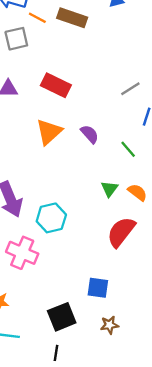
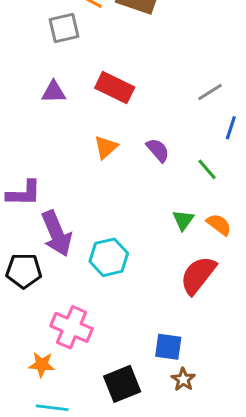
orange triangle: (49, 132) -> (106, 147), size x0.7
pink cross: (22, 253) -> (71, 327), moved
brown star: (109, 325) -> (183, 379), moved, turned -30

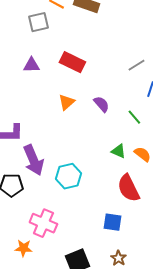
green triangle: (183, 220) -> (118, 151), turned -42
red semicircle: (198, 275) -> (128, 188), turned -64
blue square: (168, 347) -> (112, 222), moved

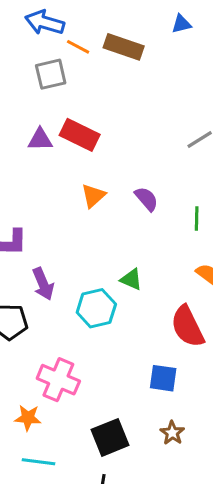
red rectangle: (72, 62) -> (80, 135), moved
green line: (134, 117) -> (197, 219), turned 42
green triangle: (118, 151) -> (131, 279), moved
purple arrow: (33, 160) -> (43, 284), size x0.7

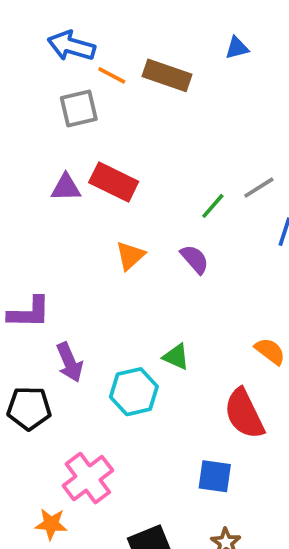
green line: (197, 219) -> (213, 206), moved, turned 40
pink cross: (58, 380) -> (88, 478), turned 30

